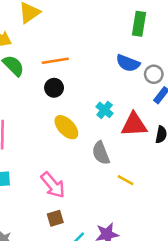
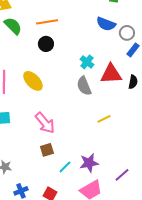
yellow ellipse: (66, 127) -> (33, 81), moved
gray semicircle: (101, 153) -> (84, 86), moved
yellow line: (125, 180) -> (104, 119), turned -56

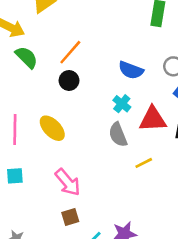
orange line: (47, 22) -> (70, 52), turned -40
blue semicircle: (106, 24) -> (131, 70), moved
yellow line: (104, 119) -> (144, 163), moved

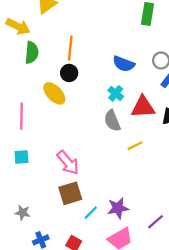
orange line: (70, 52) -> (70, 48), turned -35
green semicircle: (26, 57) -> (32, 53), turned 50
yellow ellipse: (52, 128) -> (54, 93), moved
brown square: (70, 217) -> (70, 193), size x1.5

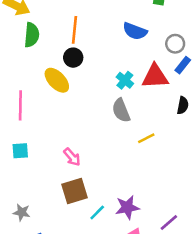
blue semicircle: (124, 64) -> (135, 31), moved
red triangle: (143, 107) -> (155, 76), moved
pink arrow: (68, 163) -> (72, 157), size x0.7

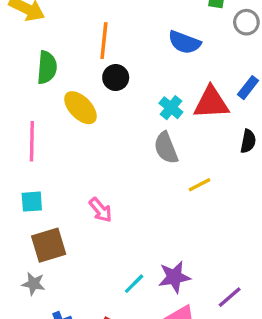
green semicircle: (32, 35) -> (47, 67), moved
gray circle: (175, 44) -> (246, 22), moved
black circle: (73, 58) -> (116, 78), moved
brown square: (74, 191) -> (49, 245), moved

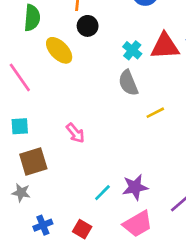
pink line: (32, 141) -> (20, 77), turned -36

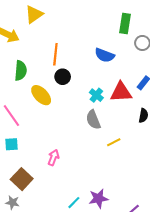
cyan square: (20, 126) -> (11, 144), moved
pink arrow: (75, 133) -> (53, 158), turned -119
brown square: (33, 161) -> (22, 179), turned -30

